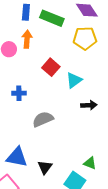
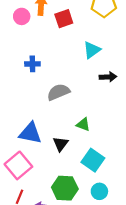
red square: (51, 67) -> (64, 19), moved, turned 30
green triangle: (90, 163) -> (83, 124), moved

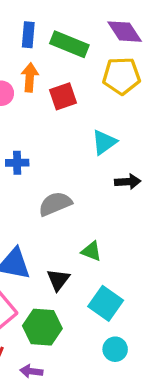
green hexagon: (65, 188) -> (42, 327), moved

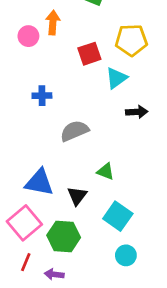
yellow pentagon: (121, 76) -> (131, 40), moved
red square: (63, 96) -> (89, 54), moved

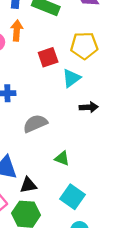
black triangle: (77, 196) -> (28, 185), moved, turned 42

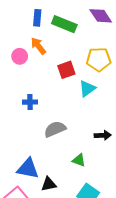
orange arrow: (17, 30) -> (38, 46), turned -42
black arrow: (89, 107) -> (103, 135), moved

